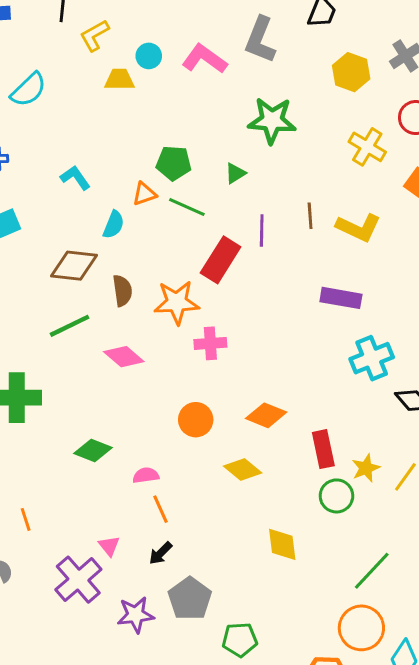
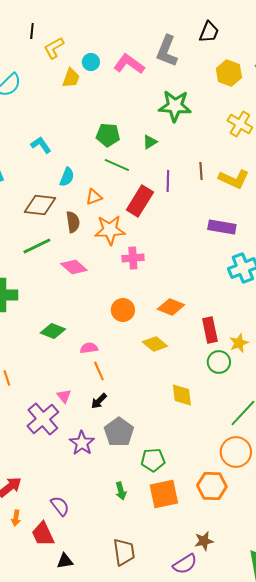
yellow trapezoid: (119, 79) -> (71, 78), turned 110
orange triangle: (144, 194) -> (94, 197), moved
purple star: (136, 615) -> (82, 443), turned -30

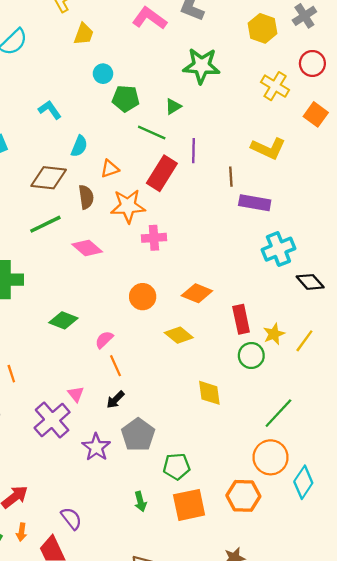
cyan circle: (91, 62) -> (103, 74), moved
green line: (117, 165) -> (152, 133), moved
brown line: (201, 171) -> (231, 177), moved
pink semicircle: (89, 348) -> (104, 340), turned -36

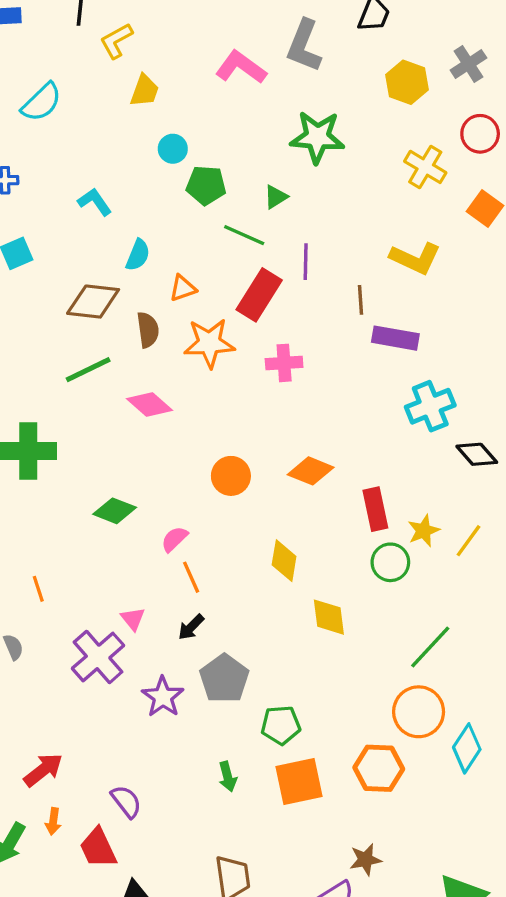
pink cross: (154, 238) -> (284, 363), moved
yellow diamond: (179, 335) -> (284, 561), moved, turned 60

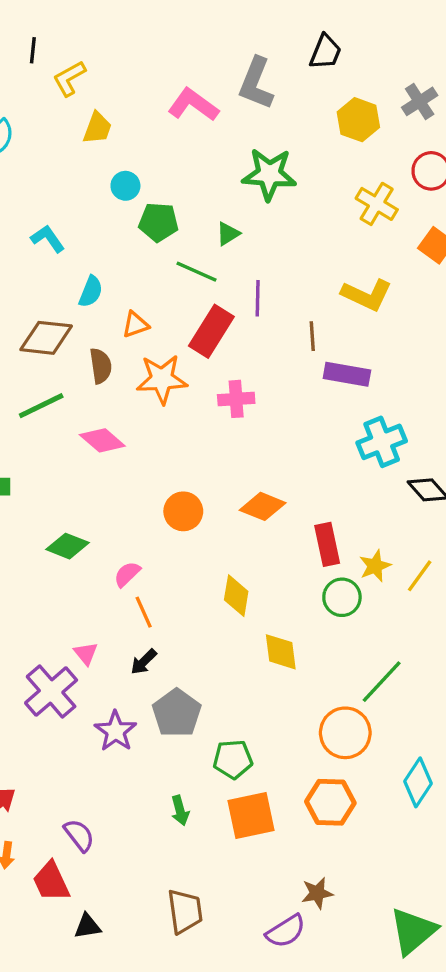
orange circle: (419, 712) -> (345, 733), moved

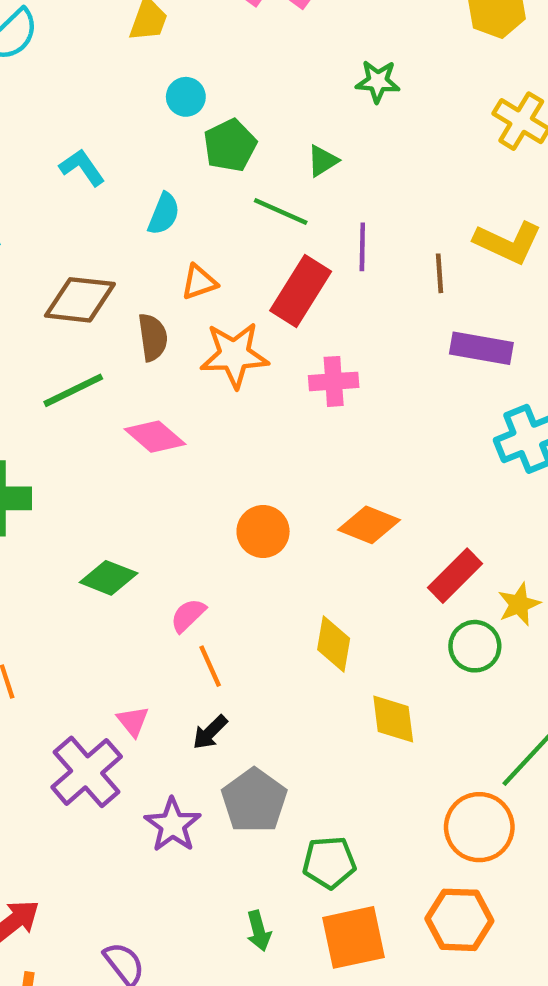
green star: (269, 174) -> (378, 81), size x0.6
green pentagon: (158, 222) -> (230, 145), turned -30
cyan semicircle: (91, 292) -> (164, 214), moved
brown line: (312, 336) -> (440, 273), moved
red rectangle: (327, 544) -> (455, 576), turned 57

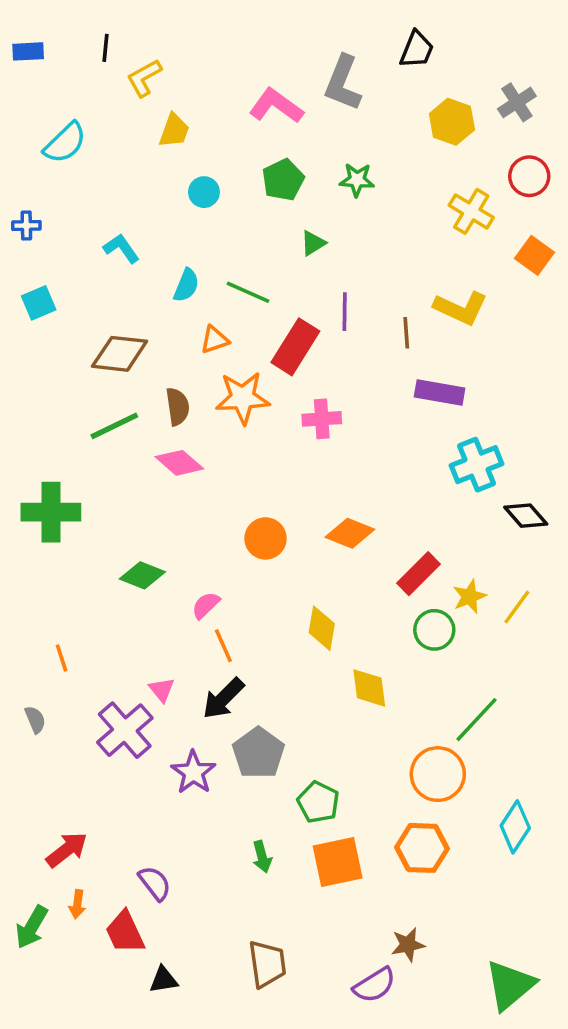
green pentagon: (230, 145) -> (283, 180), moved
green line: (281, 212) -> (248, 292), moved
brown semicircle: (153, 337) -> (178, 407), moved
black arrow: (210, 732) -> (223, 698), size x1.5
green pentagon: (329, 862) -> (318, 802), turned 30

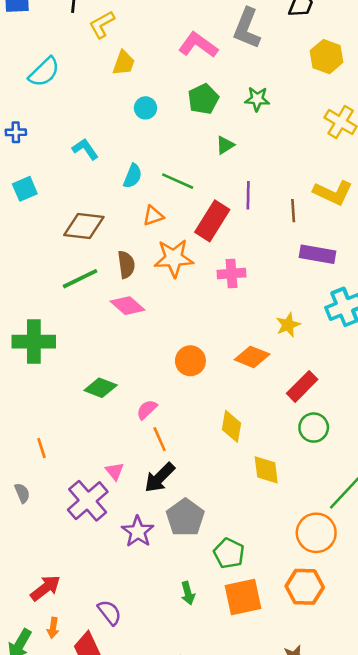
yellow star: (469, 596) -> (288, 325), moved

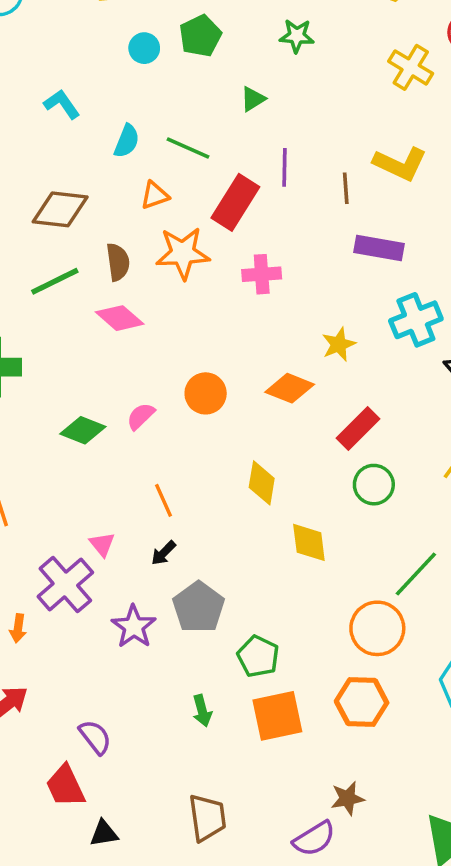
green pentagon: (203, 99) -> (200, 36), moved
pink semicircle: (147, 410) -> (141, 416), moved
black arrow: (160, 478) -> (163, 553), size x0.6
orange arrow: (53, 628) -> (18, 628), moved

